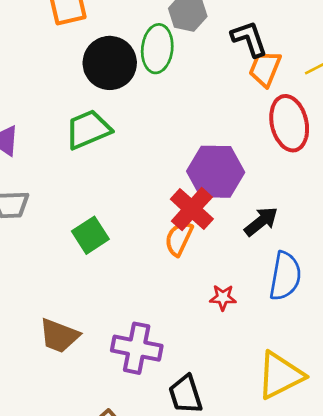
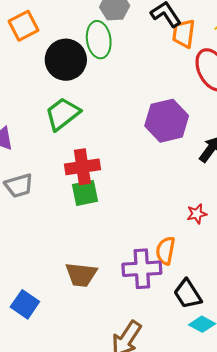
red cross: (192, 209) -> (82, 167), moved, turned -36
green square: (90, 235) -> (85, 193), turned 36
orange semicircle: (179, 238) -> (165, 251), moved

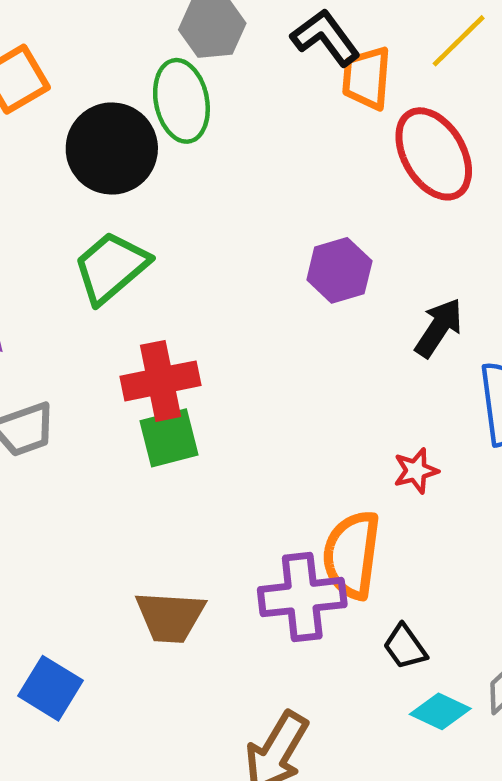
purple hexagon: (167, 121) -> (339, 270), size x0.7
orange semicircle: (165, 251) -> (352, 555), size x1.4
black trapezoid: (188, 294) -> (405, 647), size x0.7

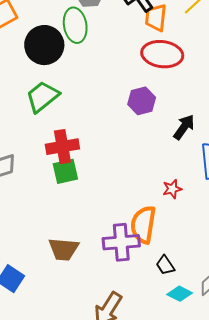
red ellipse: (434, 154) -> (162, 54), moved, turned -54

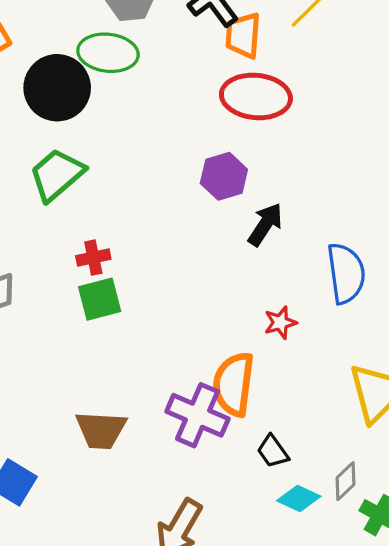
green ellipse: (75, 25) -> (108, 53), turned -72
black arrow: (184, 127) -> (265, 224), moved
red cross: (62, 147) -> (93, 258), size x0.6
purple cross: (121, 242) -> (197, 415), turned 30

